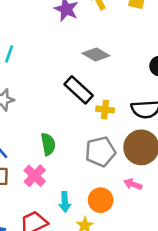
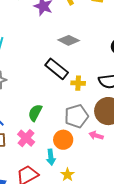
green semicircle: (48, 144) -> (35, 113), turned -138
pink arrow: (133, 184) -> (96, 136), moved
orange circle: (101, 200) -> (63, 140), moved

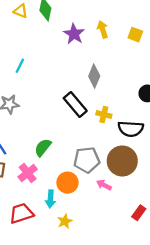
gray diamond: (69, 40) -> (94, 76), turned 75
yellow cross: (78, 83) -> (104, 115), moved

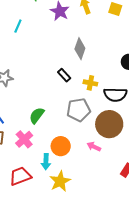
cyan line: (20, 66) -> (18, 26), moved
black rectangle: (75, 104) -> (64, 75), size x0.6
gray pentagon: (87, 160) -> (79, 110), moved
yellow star: (65, 221) -> (60, 181), size x1.5

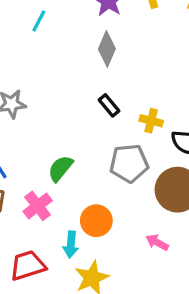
gray diamond: (80, 49) -> (107, 49), moved
pink arrow: (94, 147) -> (157, 242), moved

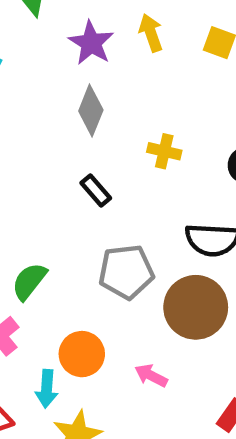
yellow cross: (151, 121) -> (164, 151), moved
pink arrow: (157, 242) -> (151, 376), moved

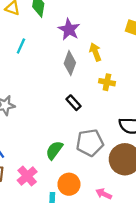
yellow arrow: (151, 33) -> (95, 52), moved
green semicircle: (29, 281) -> (54, 150), moved

